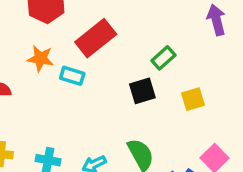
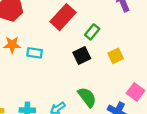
red rectangle: (96, 38) -> (63, 17), moved

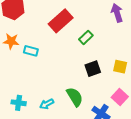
black square: (82, 55) -> (93, 69), moved
yellow square: (116, 56) -> (120, 67), moved, turned 32

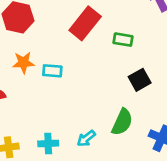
green rectangle: (86, 37) -> (123, 40), turned 64
green semicircle: (75, 97) -> (122, 122), turned 66

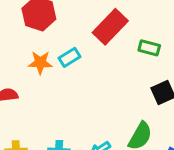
cyan rectangle: (52, 71) -> (70, 57), moved, turned -42

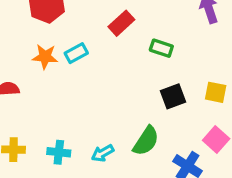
red rectangle: (110, 27) -> (121, 23), size x0.7

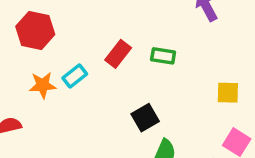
red rectangle: (121, 23) -> (118, 54), moved
black square: (173, 96) -> (145, 118), moved

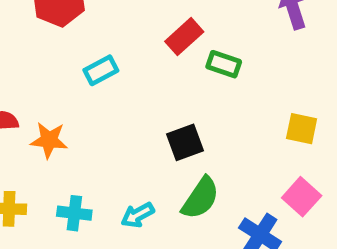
red rectangle: (118, 54) -> (184, 37), moved
orange star: (43, 85) -> (49, 140), moved

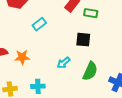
black square: (185, 142) -> (83, 40), moved, turned 35
cyan arrow: (138, 215) -> (64, 63), moved

